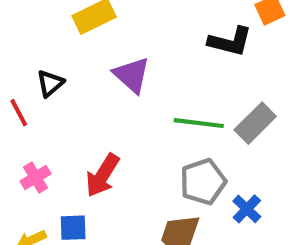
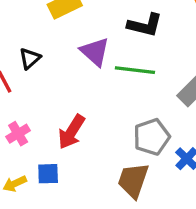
black L-shape: (230, 42) -> (145, 25), moved
green line: (199, 123) -> (135, 70), moved

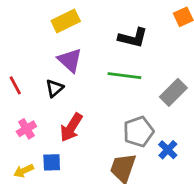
purple triangle: (95, 52) -> (70, 60), moved
black triangle: (30, 58) -> (54, 88), moved

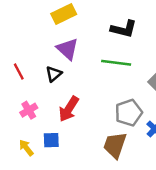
yellow arrow: (24, 171) -> (26, 148), turned 77

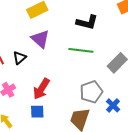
black triangle: (54, 74) -> (20, 58), moved
blue square: (51, 140) -> (37, 112), moved

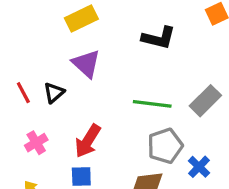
green line: (81, 50) -> (152, 104), moved

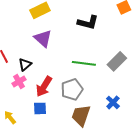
black triangle: (54, 93) -> (25, 64), moved
pink cross: (36, 143) -> (19, 81), moved
gray pentagon: (165, 146) -> (72, 89), moved

